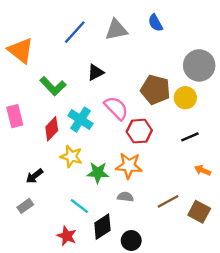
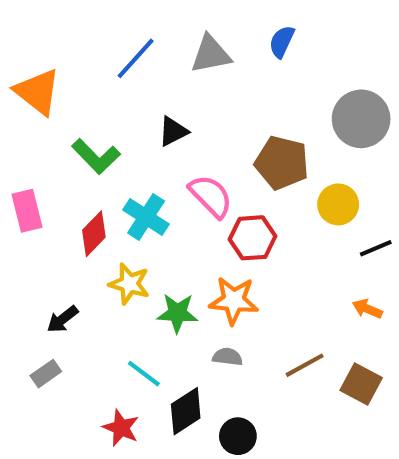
blue semicircle: (155, 23) -> (282, 42), turned 54
yellow circle: (185, 98) -> (338, 204), moved
black line: (190, 137) -> (376, 248), moved

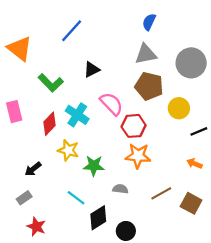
gray triangle: (211, 54) -> (146, 54), moved
orange star: (234, 300) -> (138, 156), moved
red star: (121, 428) -> (36, 227), moved

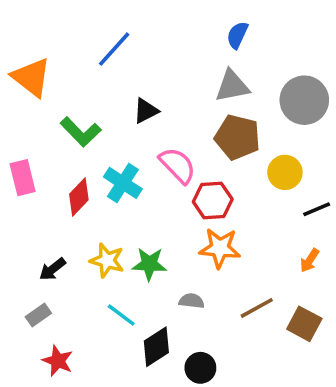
yellow star: (68, 150) -> (107, 260), moved
orange arrow: (194, 164) -> (310, 260), turned -80

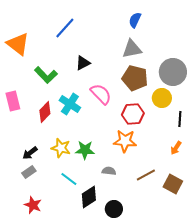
gray circle: (304, 100) -> (173, 72), moved
red hexagon: (213, 201) -> (133, 114), moved
black line: (317, 209) -> (180, 119), turned -63
gray rectangle: (38, 315) -> (29, 172), moved

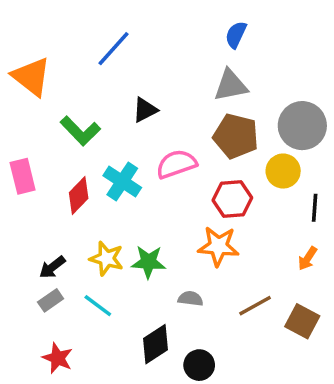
pink semicircle: (101, 94) -> (176, 164), turned -65
cyan line: (69, 179) -> (98, 306), moved

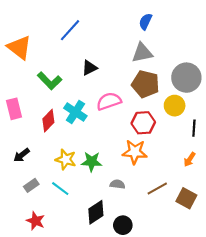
black arrow: (52, 267) -> (22, 155), moved

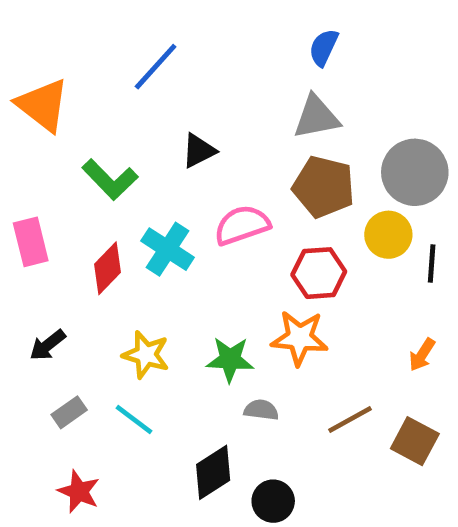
black line: (194, 128) -> (432, 264), moved
green star: (92, 162) -> (230, 360), moved

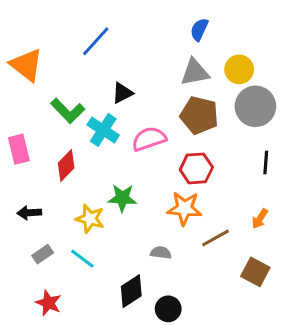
yellow circle: (388, 235) -> (239, 69), moved
cyan cross: (168, 249) -> (103, 130), moved
black arrow: (48, 345) -> (29, 213), turned 35
green star: (230, 360) -> (122, 198), moved
brown line: (350, 420) -> (216, 238), moved

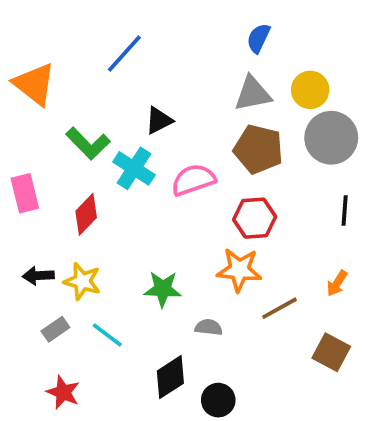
green star: (122, 198) -> (163, 289), moved
yellow star: (90, 219) -> (82, 281), moved

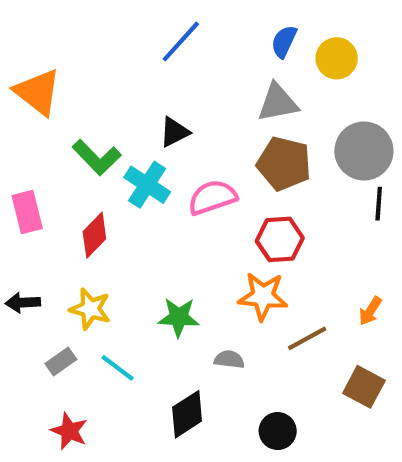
blue line: (124, 53) -> (181, 42), moved
yellow circle: (310, 90) -> (337, 58), moved
black line: (345, 210) -> (379, 204), moved
black arrow: (38, 276) -> (23, 303), moved
black circle: (218, 400) -> (278, 431), moved

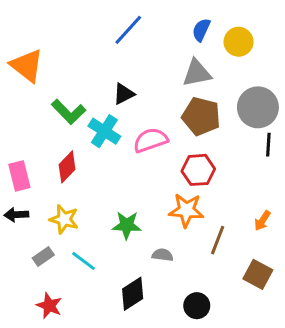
pink rectangle: (27, 212) -> (19, 176), moved
brown line: (307, 338) -> (218, 240), turned -40

